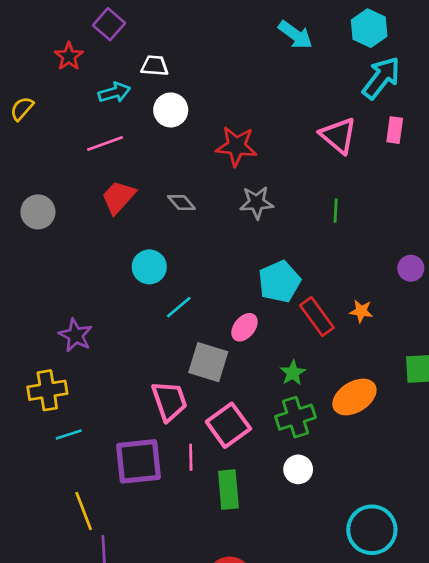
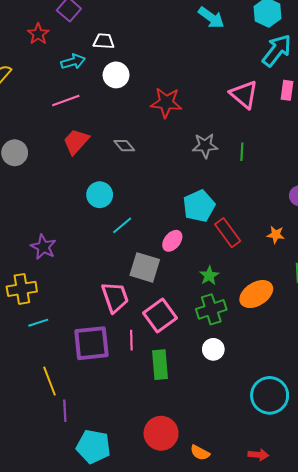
gray star: (257, 203) -> (205, 146), moved
orange star: (361, 311) -> (276, 235), moved

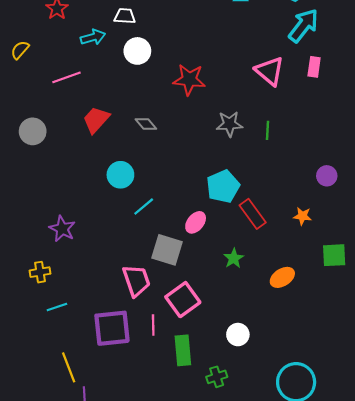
pink line: (66, 101) -> (66, 77), moved
yellow cross: (22, 289) -> (40, 272), size x0.7
orange ellipse: (256, 294) -> (282, 277), size x0.7
green cross: (211, 309) -> (217, 377), moved, size x0.7

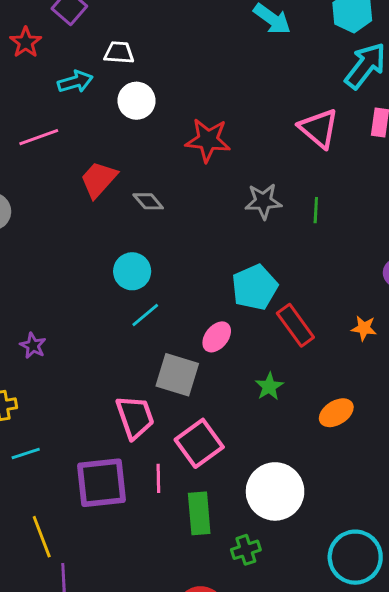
red trapezoid: (96, 120) -> (99, 179), moved
cyan circle: (120, 175) -> (132, 271), moved
purple star: (62, 229) -> (33, 346), size x0.7
white circle: (238, 335) -> (275, 491), size x1.8

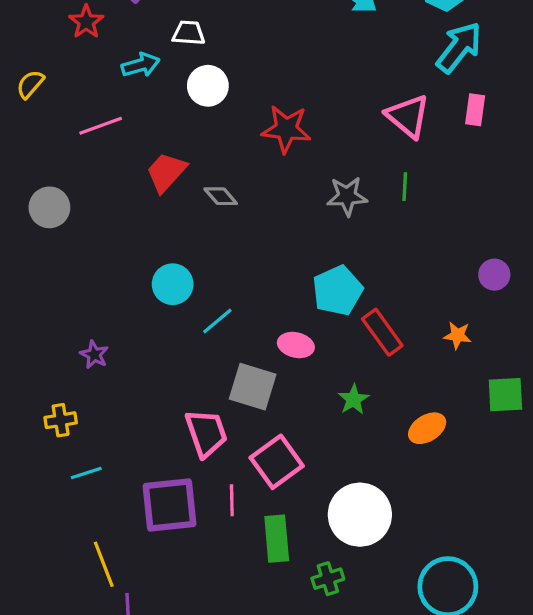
green line: (316, 210) -> (405, 187), moved
cyan circle: (132, 271) -> (173, 284), moved
pink ellipse: (217, 337) -> (296, 345), turned 64

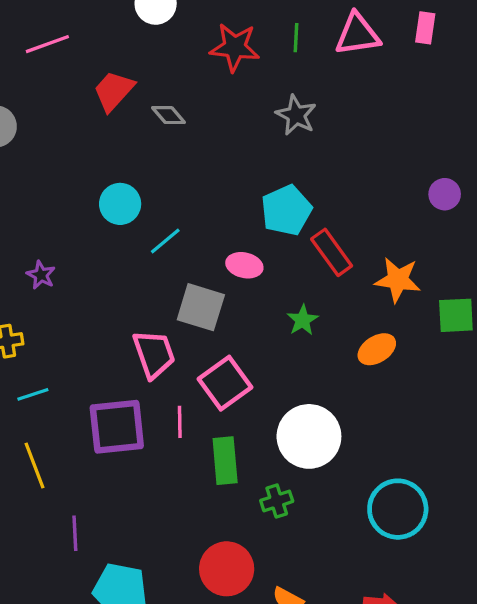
pink triangle: (408, 116) -> (357, 34), turned -48
green line: (405, 187) -> (296, 38), moved
gray star: (347, 196) -> (296, 115), turned 30
orange star: (457, 335) -> (398, 280), moved, size x1.6
yellow line: (104, 564) -> (34, 465), moved

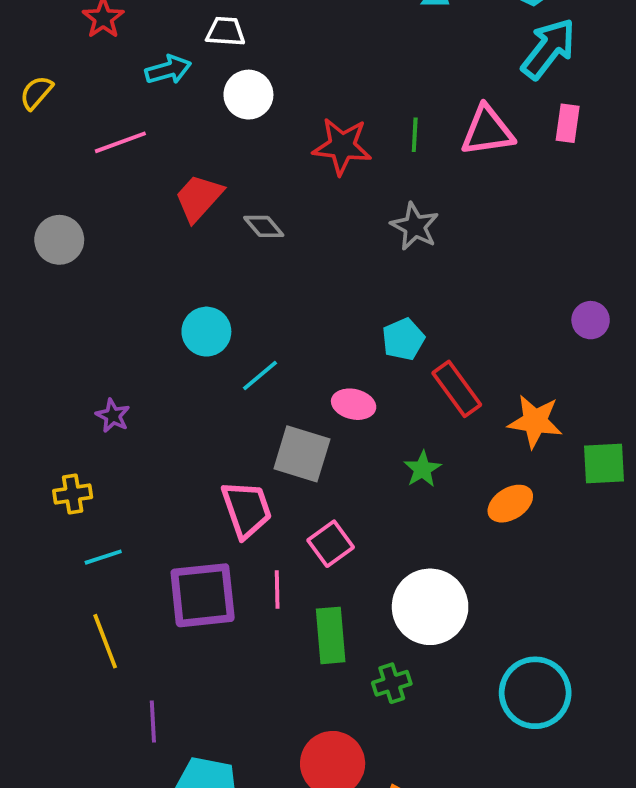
cyan pentagon: (286, 210) -> (403, 339), size x0.7
pink square: (225, 383) -> (331, 544), size x0.7

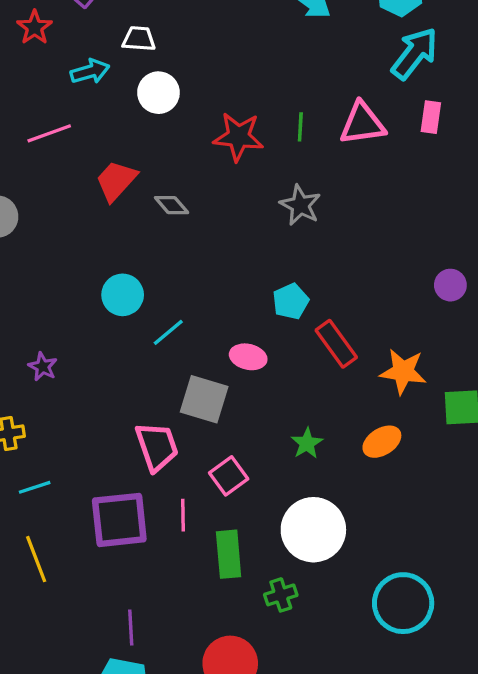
green star: (422, 469) -> (307, 443), moved
purple line: (153, 721) -> (131, 628), moved

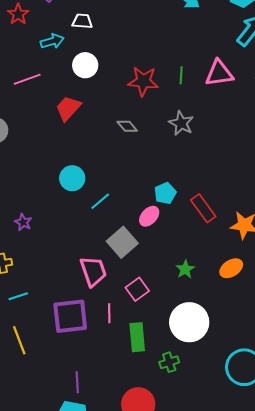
white circle: (158, 93) -> (85, 65), moved
gray diamond: (172, 205) -> (127, 126), moved
cyan pentagon: (291, 301) -> (165, 193), moved
pink ellipse: (248, 357) -> (149, 216), turned -60
gray square: (204, 399) -> (122, 242), turned 32

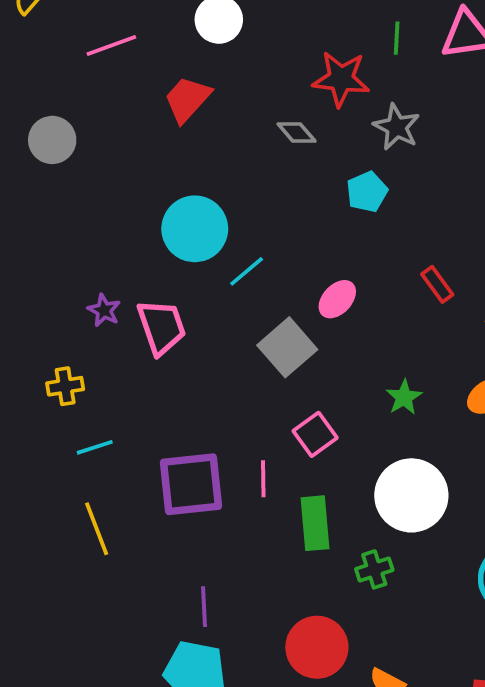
red star: (143, 81) -> (341, 79), moved
cyan circle: (72, 178) -> (195, 229), size x1.4
cyan pentagon: (165, 193) -> (367, 192), moved
red rectangle: (203, 208) -> (437, 284), size x0.7
pink trapezoid: (93, 271) -> (161, 327), moved

